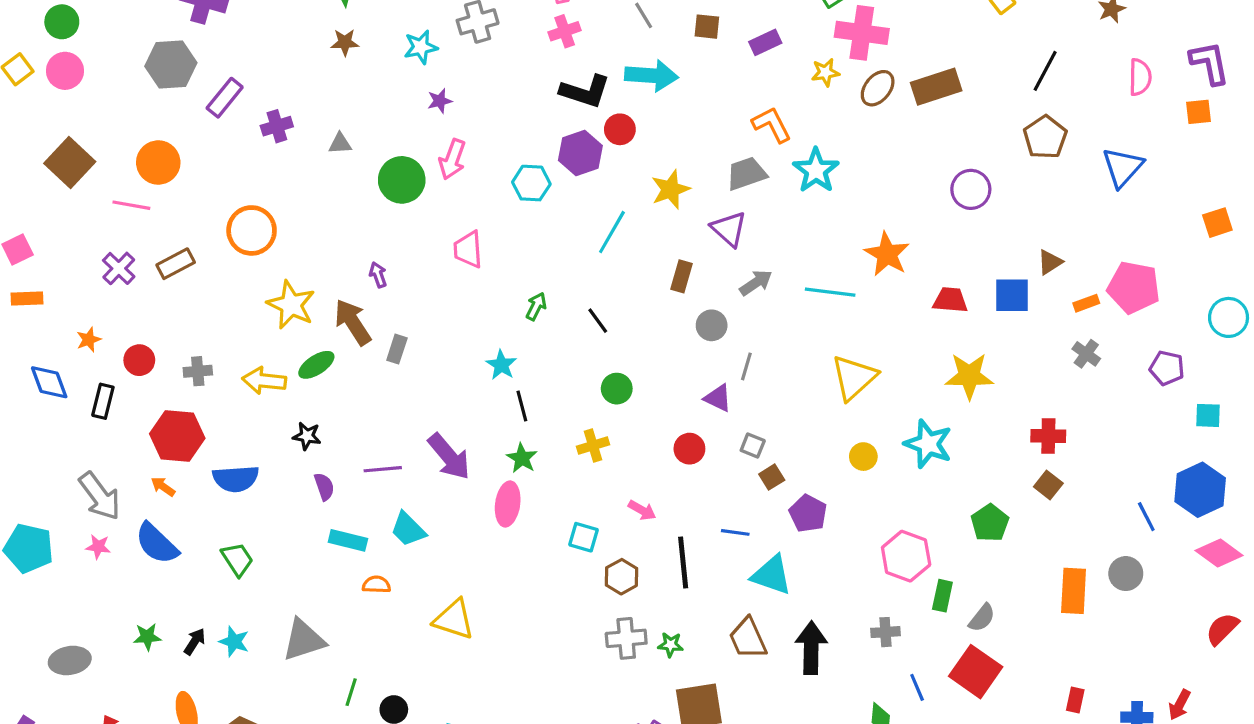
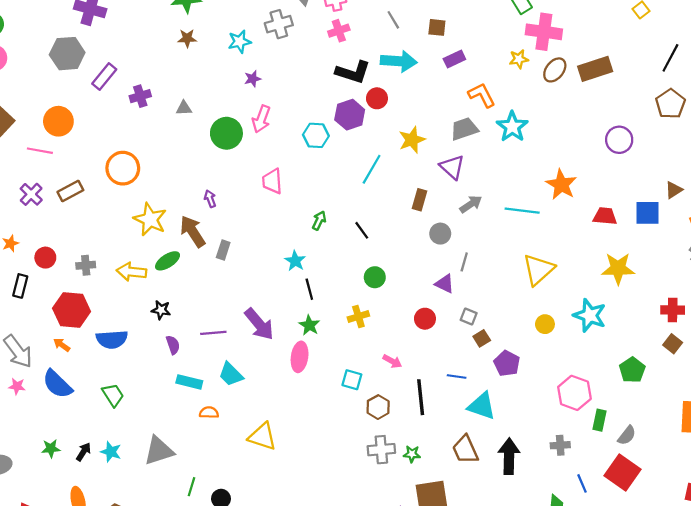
purple rectangle: (765, 42) -> (454, 59), moved

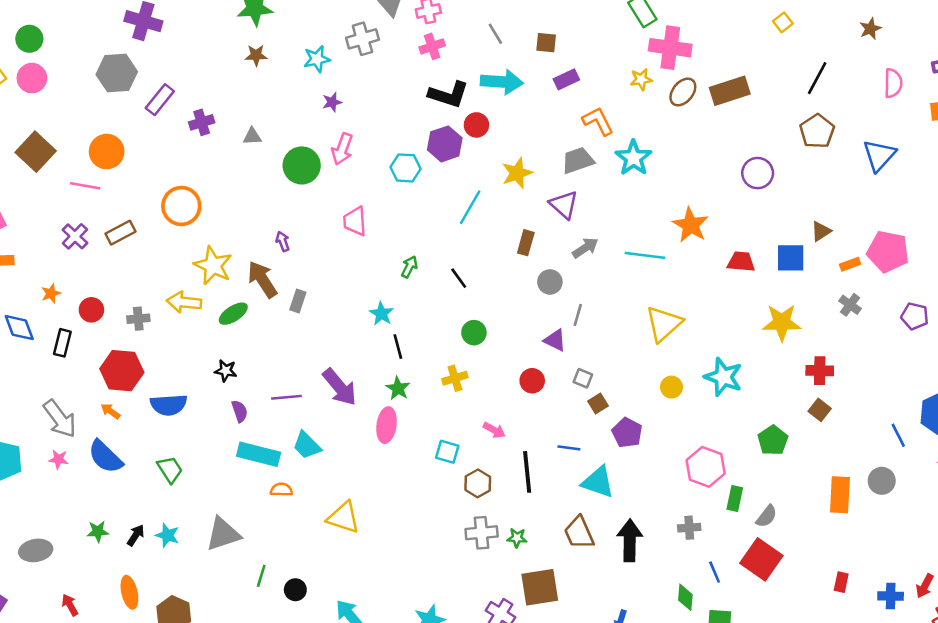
yellow star: (618, 269) -> (782, 323), moved
yellow arrow: (132, 272) -> (184, 302), moved
cyan rectangle: (189, 382) -> (259, 454), size x1.4

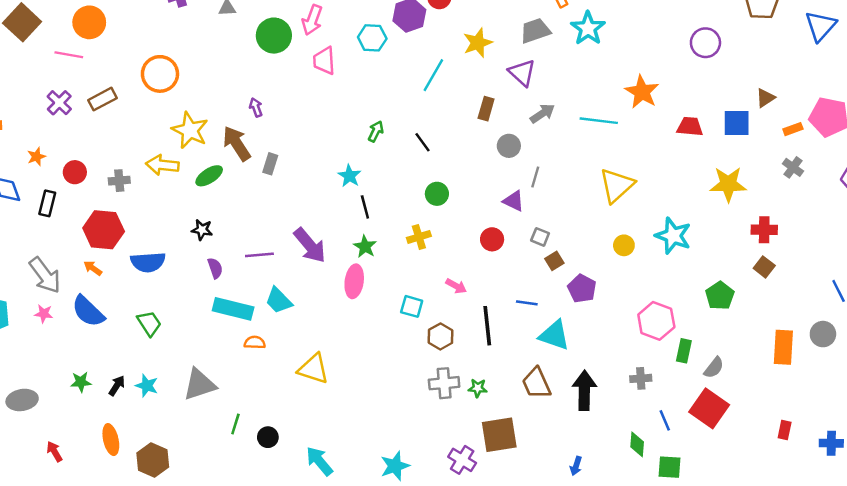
pink trapezoid: (355, 221) -> (324, 61), moved

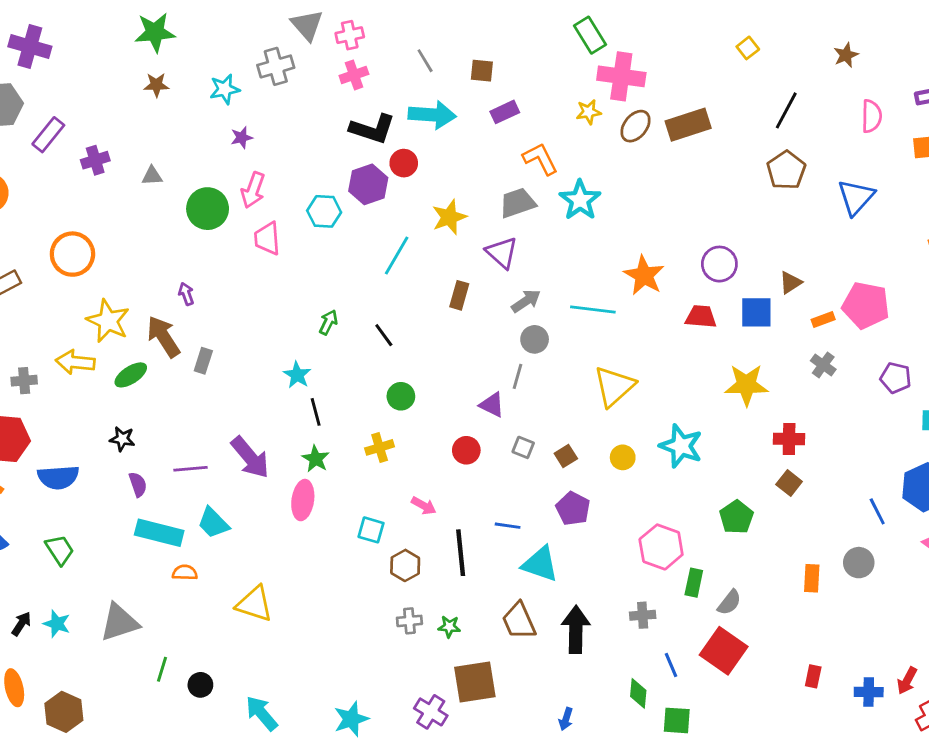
purple circle: (705, 43) -> (719, 264), moved
gray circle: (509, 146) -> (535, 339), moved
brown square: (554, 261) -> (566, 456), moved
orange rectangle: (783, 347) -> (812, 578), size x0.7
gray cross: (444, 383) -> (409, 621), size x0.7

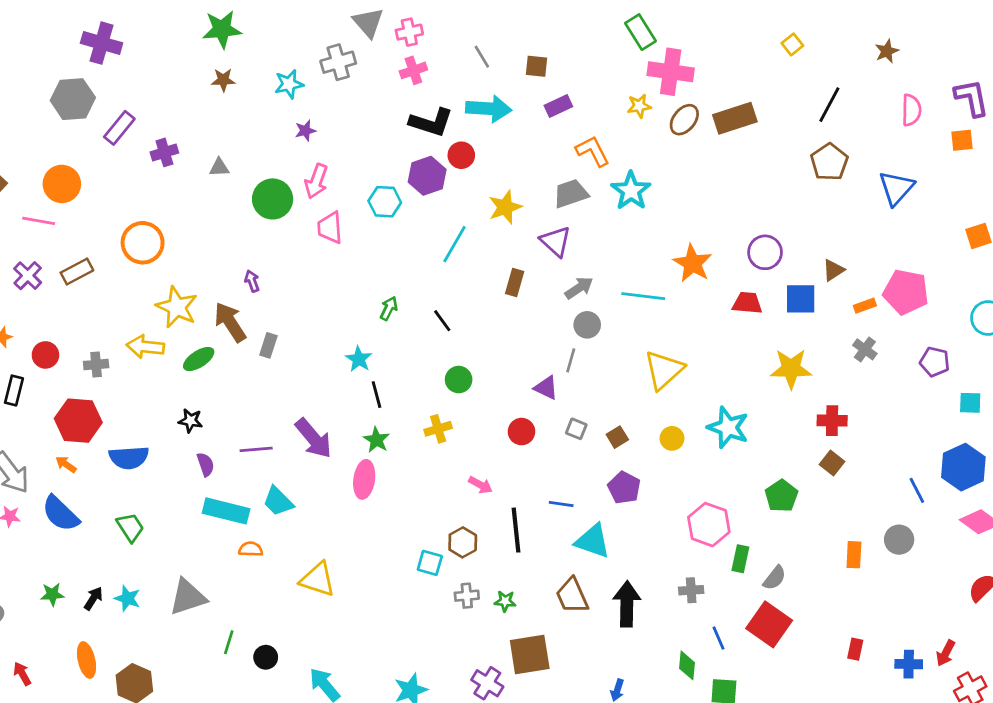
cyan square: (371, 530) -> (430, 563), moved

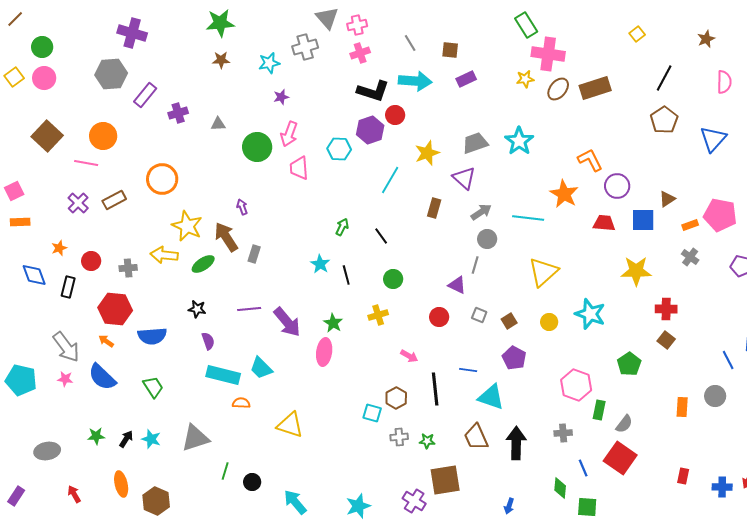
orange L-shape: (593, 151) -> (590, 160), moved
black line: (376, 395) -> (346, 275), moved
purple line: (256, 449) -> (249, 309), moved

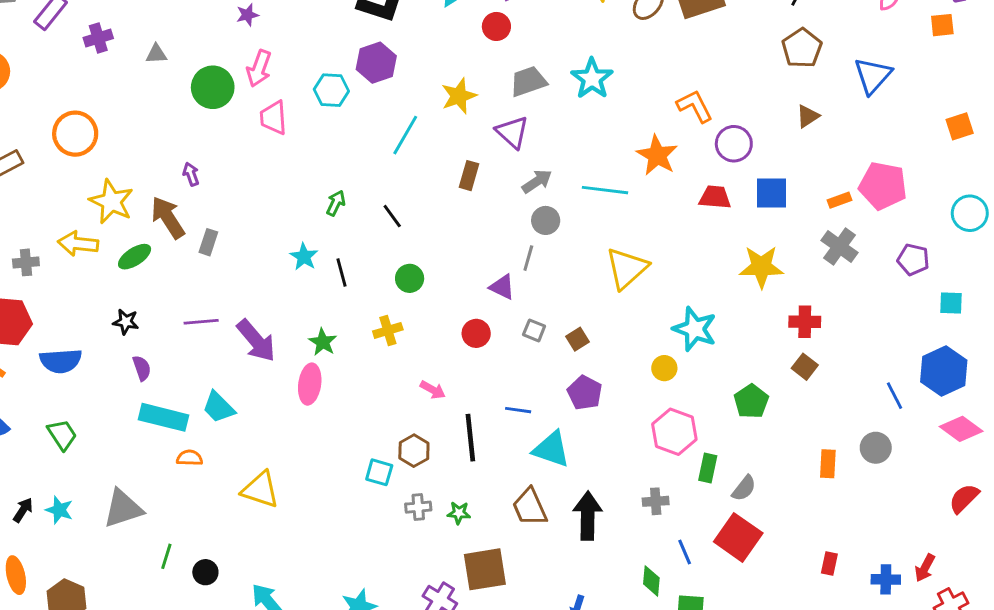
red circle: (395, 115) -> (496, 26), moved
brown triangle: (667, 199) -> (808, 116), moved
gray cross: (690, 257) -> (840, 247), size x1.4
yellow circle: (549, 322) -> (664, 368), moved

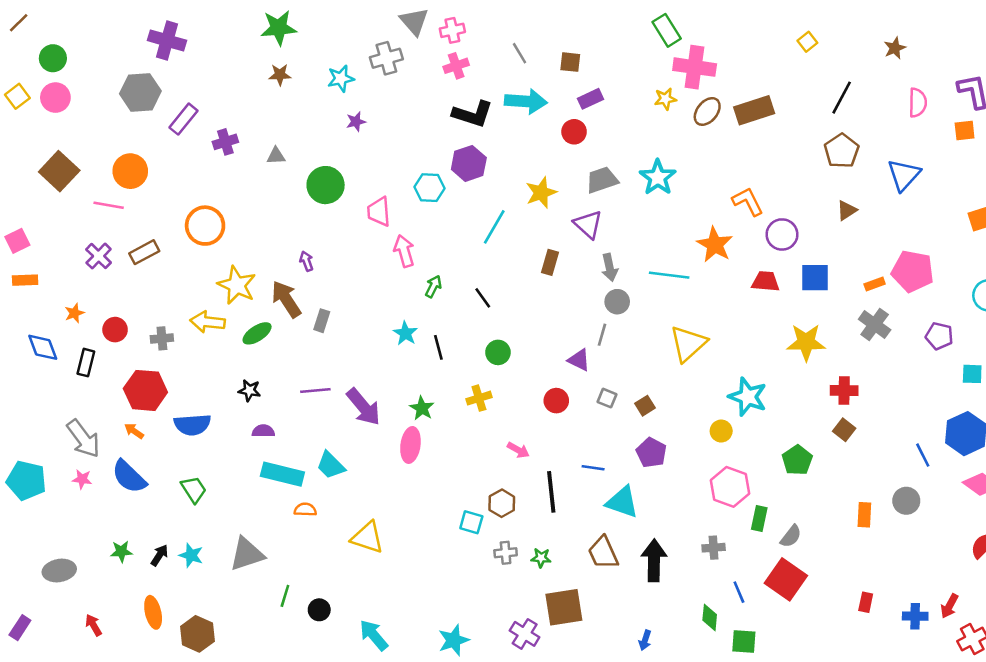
pink arrow: (259, 68) -> (404, 251), moved, turned 144
gray arrow: (537, 181) -> (610, 267), turned 112
purple semicircle: (142, 368) -> (263, 431), turned -70

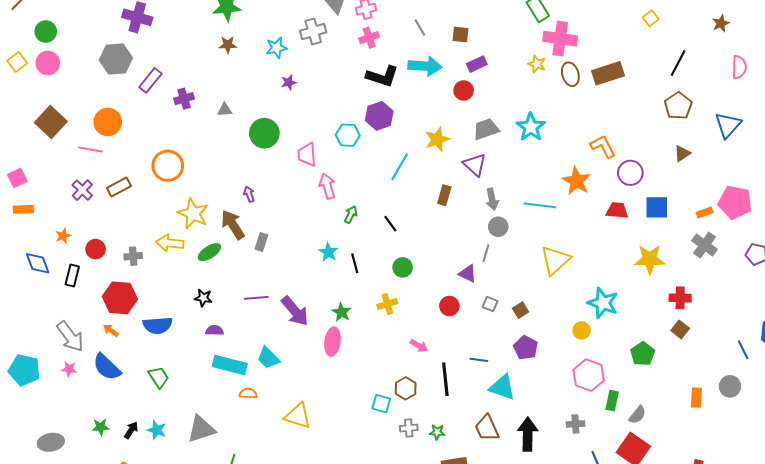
yellow star: (665, 99) -> (537, 64), turned 30
brown ellipse: (707, 111) -> (570, 74), turned -55

